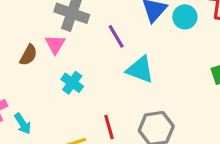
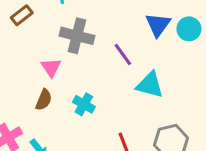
pink triangle: (55, 44) -> (51, 67), moved
brown semicircle: (28, 55) -> (44, 100), moved

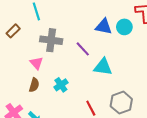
blue triangle: (158, 25) -> (104, 27), turned -48
cyan cross: (84, 104) -> (61, 85), turned 32

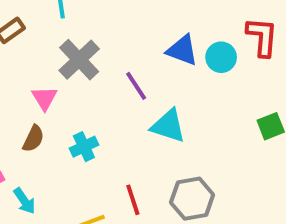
gray cross: (51, 40) -> (79, 60), turned 30

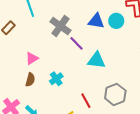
gray cross: (79, 60) -> (60, 26), moved
pink triangle: (45, 98) -> (32, 58), turned 40

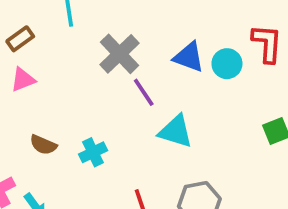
pink triangle: (32, 58) -> (23, 80), moved
brown semicircle: (30, 80) -> (43, 145), turned 88

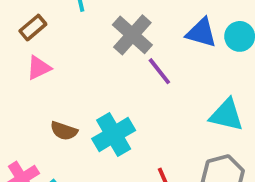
cyan triangle: (176, 131) -> (227, 115), moved
cyan cross: (93, 152) -> (114, 135), size x1.5

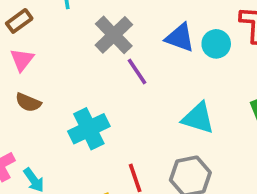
pink triangle: (39, 68) -> (22, 60), turned -30
brown semicircle: (64, 131) -> (28, 102), moved

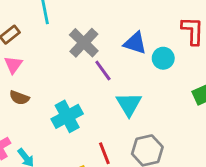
cyan circle: (216, 44) -> (163, 58), moved
cyan triangle: (198, 118) -> (129, 104), moved, turned 44

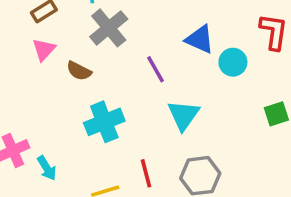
gray cross: (84, 43) -> (109, 28), moved
brown semicircle: (19, 98) -> (79, 71), moved

